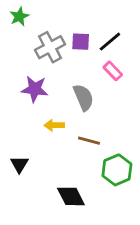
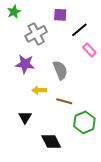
purple square: (81, 42) -> (60, 15), moved
pink rectangle: (113, 71) -> (89, 50), moved
black triangle: (19, 164) -> (25, 117), moved

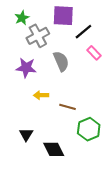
green star: (14, 12) -> (22, 18), moved
purple square: (60, 15) -> (63, 16), size x1.5
gray semicircle: (60, 70) -> (61, 61), moved
black triangle: (25, 117) -> (26, 134), moved

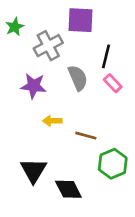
green star: (22, 18) -> (15, 27), moved
black line: (83, 32) -> (106, 56), moved, turned -36
pink rectangle: (94, 53) -> (113, 83), moved
black triangle: (26, 134) -> (33, 170), size x1.5

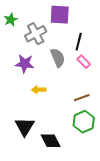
brown line: (86, 136) -> (82, 98), moved, turned -35

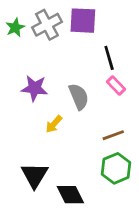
gray cross: (36, 34) -> (47, 25), moved
black line: (79, 42) -> (109, 58), turned -30
gray semicircle: (58, 58) -> (79, 97), moved
yellow arrow: (39, 90) -> (54, 124), turned -48

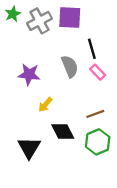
green star: (15, 27) -> (13, 14), moved
gray semicircle: (79, 97) -> (70, 66), moved
black diamond: (70, 195) -> (63, 131), moved

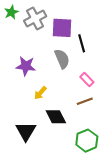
purple square: (70, 17) -> (62, 28), moved
pink rectangle: (98, 72) -> (87, 80), moved
green hexagon: (98, 142) -> (87, 141), moved

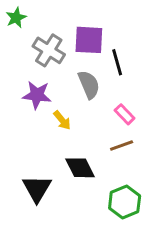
gray cross: (35, 19) -> (49, 50), moved, turned -30
yellow arrow: (40, 93) -> (62, 120), moved, turned -80

